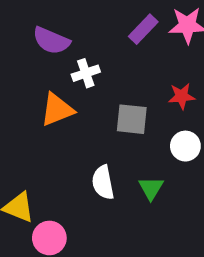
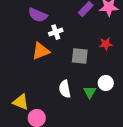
white circle: (185, 146) -> (106, 83), moved

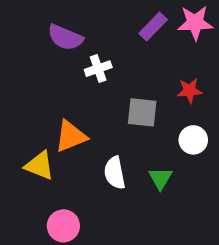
orange triangle: (41, 51) -> (71, 136), moved
white circle: (106, 83) -> (193, 140), moved
yellow triangle: (21, 102) -> (40, 166), moved

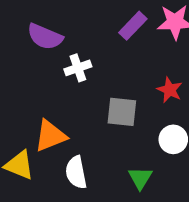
red star: (190, 91) -> (170, 90), turned 30
white semicircle: (115, 173) -> (76, 172), moved

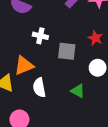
white cross: (78, 68) -> (40, 36), moved, turned 32
green triangle: (140, 178) -> (78, 91), turned -32

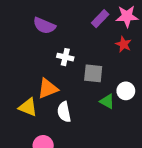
red star: (95, 38) -> (123, 44), moved
green triangle: (78, 91) -> (107, 101), moved

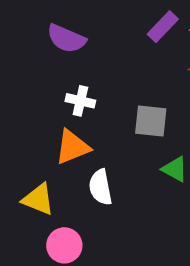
white cross: (65, 57) -> (80, 101), moved
yellow triangle: (28, 107) -> (38, 199), moved

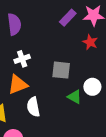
purple semicircle: (66, 39) -> (14, 24), turned -120
white cross: (80, 101) -> (22, 59), turned -32

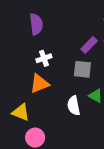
purple rectangle: (68, 18) -> (89, 45), moved
white semicircle: (33, 107) -> (74, 106), moved

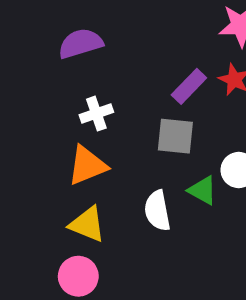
purple semicircle: (36, 24) -> (81, 43), turned -100
yellow triangle: (21, 112) -> (87, 224), moved

